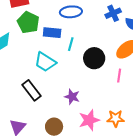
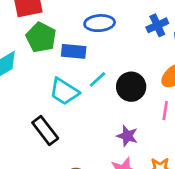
cyan line: (71, 44) -> (98, 79), moved, turned 32
purple star: (72, 97) -> (127, 136), moved

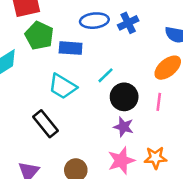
blue cross: (157, 25) -> (128, 23), moved
cyan line: (98, 79) -> (106, 75), moved
black circle: (131, 87) -> (124, 97), moved

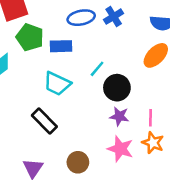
pink line: (159, 102) -> (150, 118), moved
orange star: (155, 158) -> (153, 143), turned 30
pink star: (121, 161) -> (120, 149), turned -30

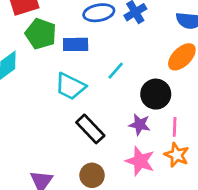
black circle: (117, 88) -> (156, 94), moved
black rectangle: (44, 121) -> (90, 129), moved

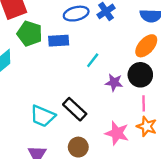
cyan trapezoid: (70, 86) -> (43, 116), moved
black circle: (156, 94) -> (140, 75), moved
purple star: (140, 125) -> (114, 83), moved

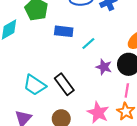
blue rectangle: (59, 41) -> (64, 31), moved

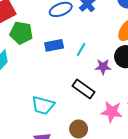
black rectangle: (64, 84) -> (84, 89), moved

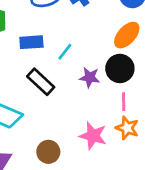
black rectangle: (84, 89) -> (41, 82), moved

